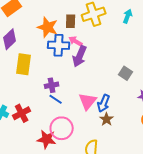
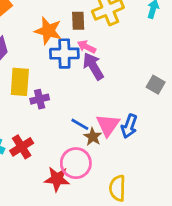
purple arrow: (80, 56) -> (93, 66), turned 130
purple cross: (52, 85) -> (40, 99), moved
blue line: (56, 99) -> (80, 124), moved
brown star: (107, 119) -> (93, 137), moved

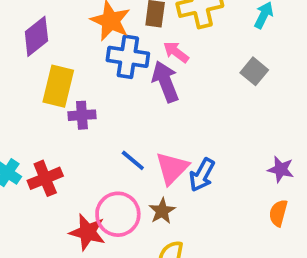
pink arrow: (87, 47) -> (176, 52), moved
gray square: (156, 85) -> (254, 71), moved
brown star: (93, 137) -> (162, 211), moved

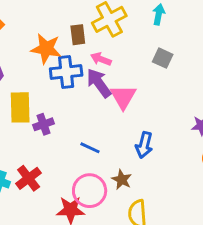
pink triangle: (172, 168) -> (123, 97), moved

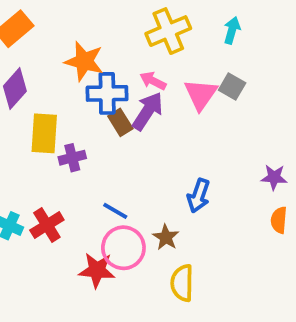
brown rectangle: (78, 35) -> (120, 122), moved, turned -30
purple arrow: (99, 83) -> (148, 111), turned 64
pink triangle: (123, 97) -> (201, 94), moved
blue line: (90, 148) -> (115, 211), moved

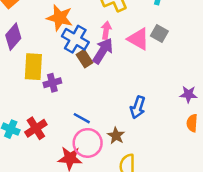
pink arrow: (153, 81) -> (106, 30), turned 72
blue cross: (107, 93) -> (75, 39), turned 32
pink triangle: (201, 94) -> (138, 39), turned -35

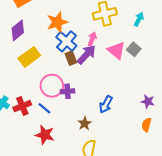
orange star: (60, 18) -> (57, 22), turned 30
yellow rectangle: (33, 67) -> (29, 57), turned 40
purple cross: (52, 83) -> (68, 91), moved
blue line: (82, 118) -> (44, 108), moved
pink circle: (88, 143) -> (52, 86), moved

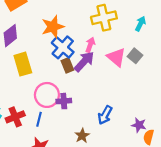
yellow rectangle: (29, 57) -> (23, 64), turned -70
purple star: (148, 101) -> (139, 125), moved
blue line: (44, 108) -> (39, 119), turned 64

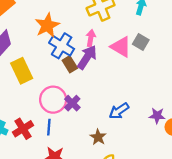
purple cross: (64, 101) -> (72, 103), turned -32
blue arrow: (105, 115) -> (119, 111), turned 36

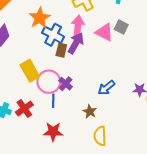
pink arrow: (91, 38) -> (78, 26), size x1.5
brown rectangle: (70, 64) -> (61, 50), turned 48
yellow rectangle: (22, 71) -> (30, 71), moved
blue line: (49, 127) -> (53, 101), moved

